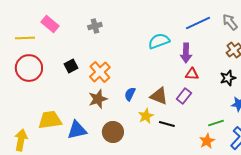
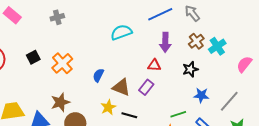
purple arrow: (186, 53) -> (165, 42), moved
blue semicircle: (130, 94) -> (98, 75), moved
brown star: (98, 99) -> (60, 102), moved

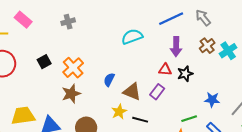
black star: (190, 69) -> (185, 74), moved
brown star: (60, 102) -> (71, 94), moved

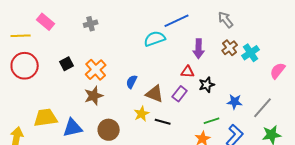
blue line: (171, 19) -> (177, 21), moved
black star: (185, 74) -> (207, 85), moved

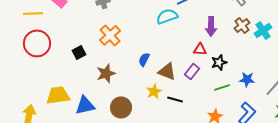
black square: (67, 64) -> (79, 52), moved
orange cross: (96, 70) -> (110, 35), moved
green line: (212, 121) -> (222, 87), moved

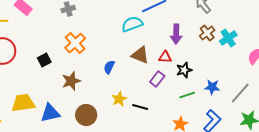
brown triangle: (167, 71) -> (140, 55), moved

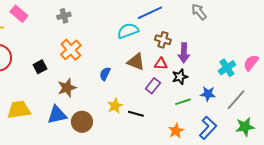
brown cross: (207, 33) -> (163, 40), moved, turned -35
purple arrow: (176, 34) -> (184, 53), moved
cyan cross: (228, 38) -> (227, 68), moved
blue triangle: (50, 113) -> (57, 115), moved

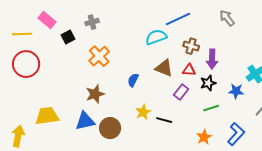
black square: (40, 67) -> (68, 37), moved
blue star: (208, 94) -> (236, 91), moved

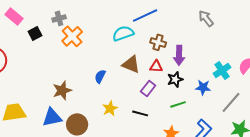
gray arrow: (227, 18) -> (206, 18), moved
orange cross: (99, 56) -> (72, 36), moved
black line: (164, 120) -> (140, 113), moved

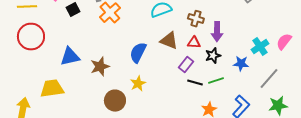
blue semicircle: (100, 76) -> (138, 53), size x1.5
yellow star: (110, 108) -> (138, 84), moved
black line: (140, 113) -> (195, 83), moved
blue triangle: (52, 117) -> (70, 57), moved

